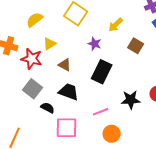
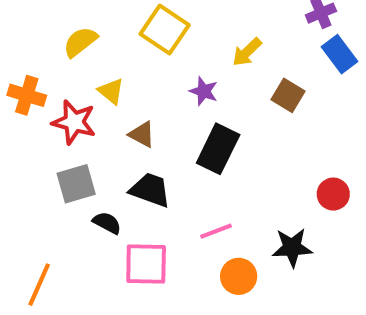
yellow triangle: (50, 44) -> (111, 91), turned -48
gray square: (33, 89) -> (76, 184), turned 36
black star: (131, 100) -> (292, 248), moved

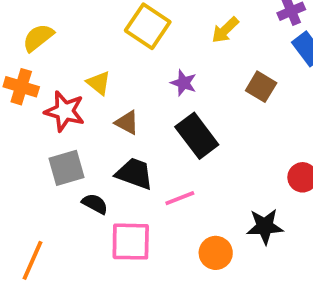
yellow semicircle: (80, 42) -> (38, 38), moved
yellow arrow: (247, 52) -> (225, 30), moved
black rectangle: (218, 149) -> (197, 136), turned -63
pink line: (216, 231) -> (180, 198), moved

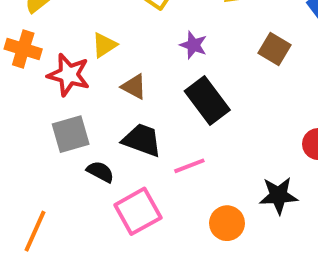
yellow triangle: (99, 83) -> (104, 45), turned 48
pink square: (131, 242) -> (138, 211), turned -30

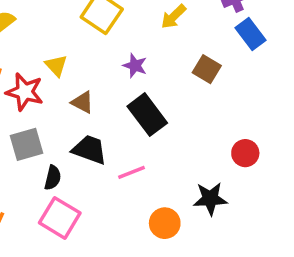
yellow triangle: (104, 45) -> (56, 66), turned -40
black semicircle: (100, 172) -> (53, 178), turned 75
pink square: (138, 211) -> (60, 218), moved, turned -30

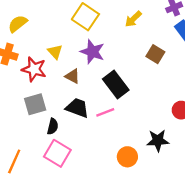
purple star: (135, 66) -> (92, 52), moved, size x1.5
pink line: (131, 172) -> (105, 112), moved

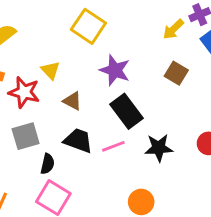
yellow arrow: (133, 19) -> (173, 29), moved
purple star: (92, 52) -> (115, 70), moved
black star: (158, 140) -> (159, 148), moved

